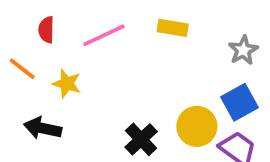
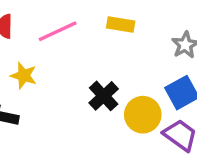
black cross: (141, 139) -> (104, 96), moved

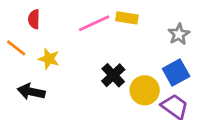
pink line: (58, 31) -> (94, 23), moved

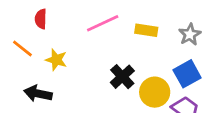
yellow rectangle: (127, 18) -> (146, 30), moved

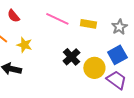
red semicircle: (41, 19) -> (13, 16), turned -40
pink line: (103, 23) -> (57, 19), turned 50

